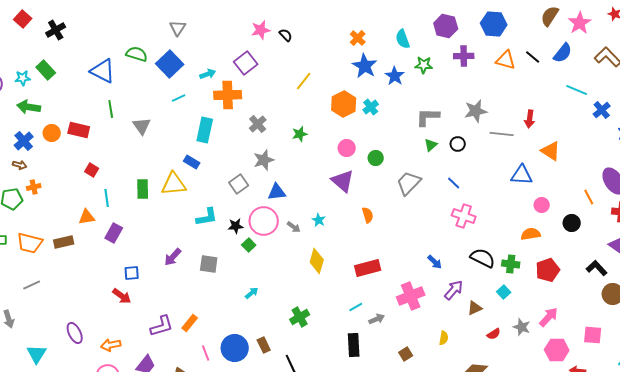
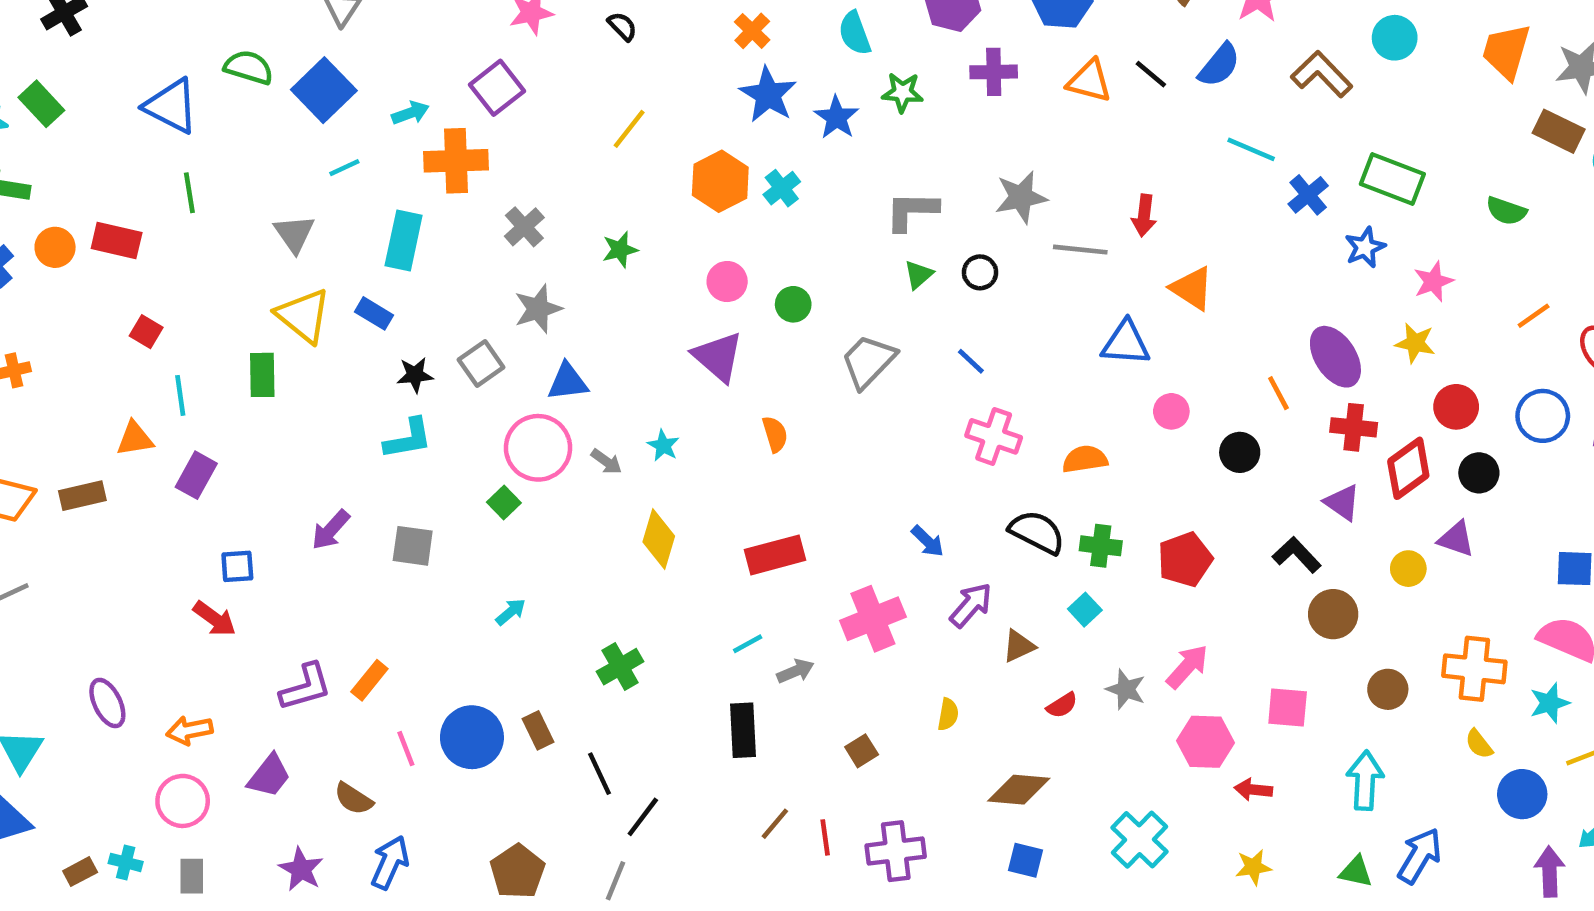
black semicircle: (286, 35) -> (622, 26), moved
gray triangle: (142, 126) -> (294, 234), moved
yellow triangle: (174, 184) -> (303, 316), moved, turned 44
black star: (236, 226) -> (415, 375), moved
orange semicircle: (531, 234) -> (1085, 459), moved

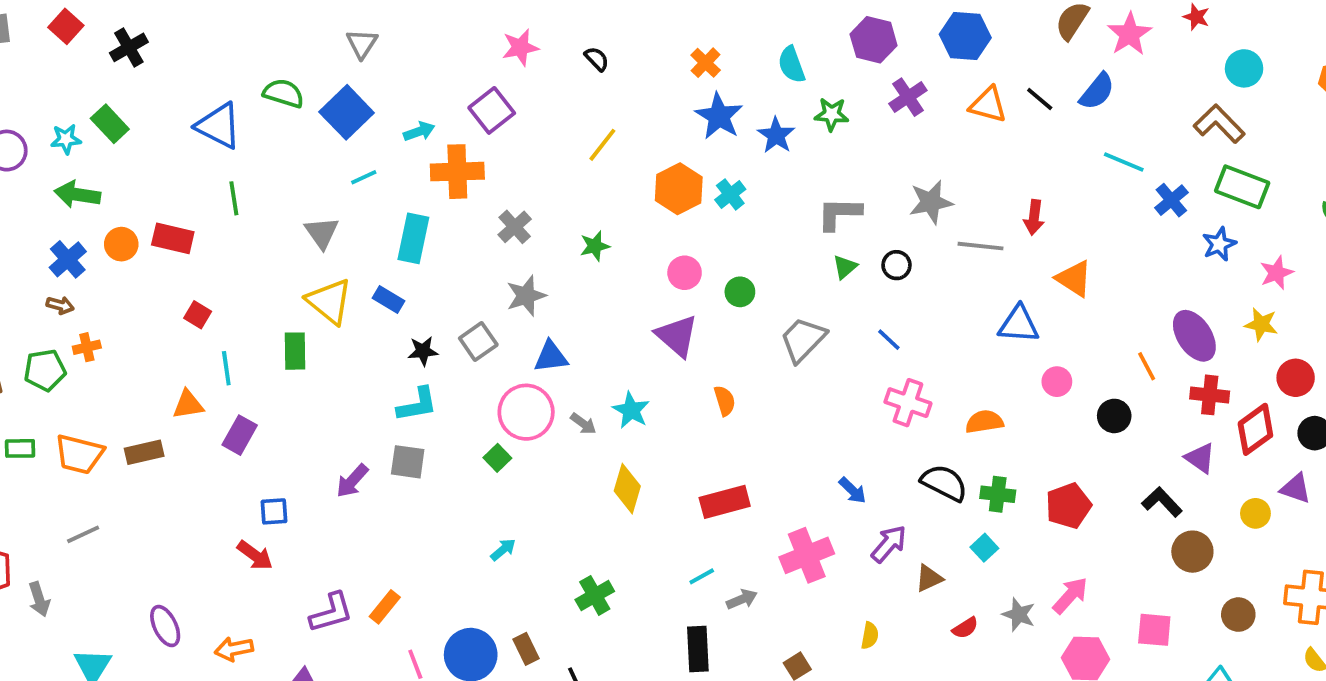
purple cross: (994, 72) -> (908, 97), turned -33
brown L-shape: (1322, 74) -> (1219, 124), moved
cyan star: (663, 446) -> (631, 410), size x1.4
gray square: (413, 546) -> (408, 462), moved

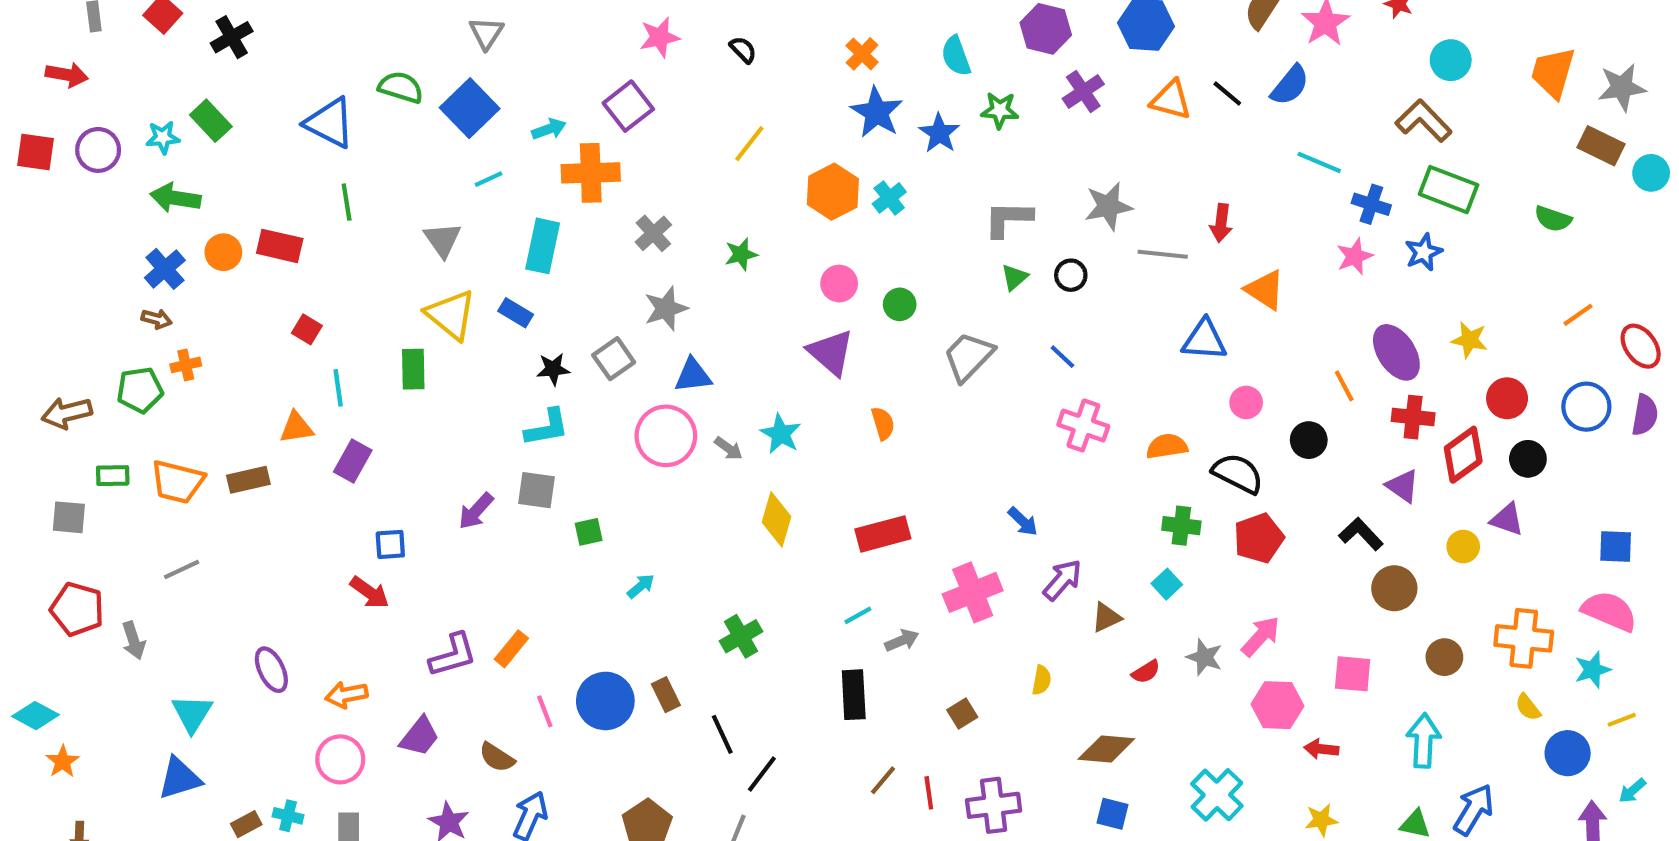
blue cross: (1171, 200) -> (1371, 204), turned -32
pink star: (1276, 273) -> (1355, 256), moved
green square: (497, 458) -> (589, 532), moved, turned 32
black semicircle: (944, 483) -> (1238, 473), moved

